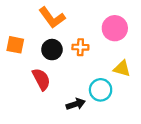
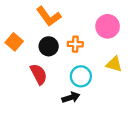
orange square: (15, 45) -> (14, 42), turned 30
cyan circle: (101, 90) -> (81, 76), moved

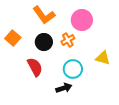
pink circle: (108, 26) -> (82, 20), moved
orange cross: (75, 44) -> (68, 40), turned -32

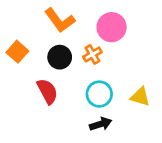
yellow triangle: (103, 58) -> (140, 97), moved
black arrow: (64, 88) -> (101, 124), moved

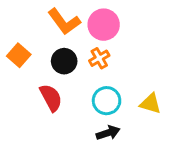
pink circle: (112, 27) -> (104, 25), moved

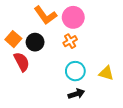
black circle: (64, 61) -> (35, 42), moved
red semicircle: (51, 98) -> (22, 62), moved

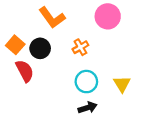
pink circle: (73, 17) -> (108, 16), moved
yellow triangle: (106, 73) -> (122, 84), turned 42

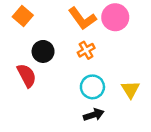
orange L-shape: (52, 18) -> (82, 19), moved
orange square: (15, 45) -> (23, 16), moved

